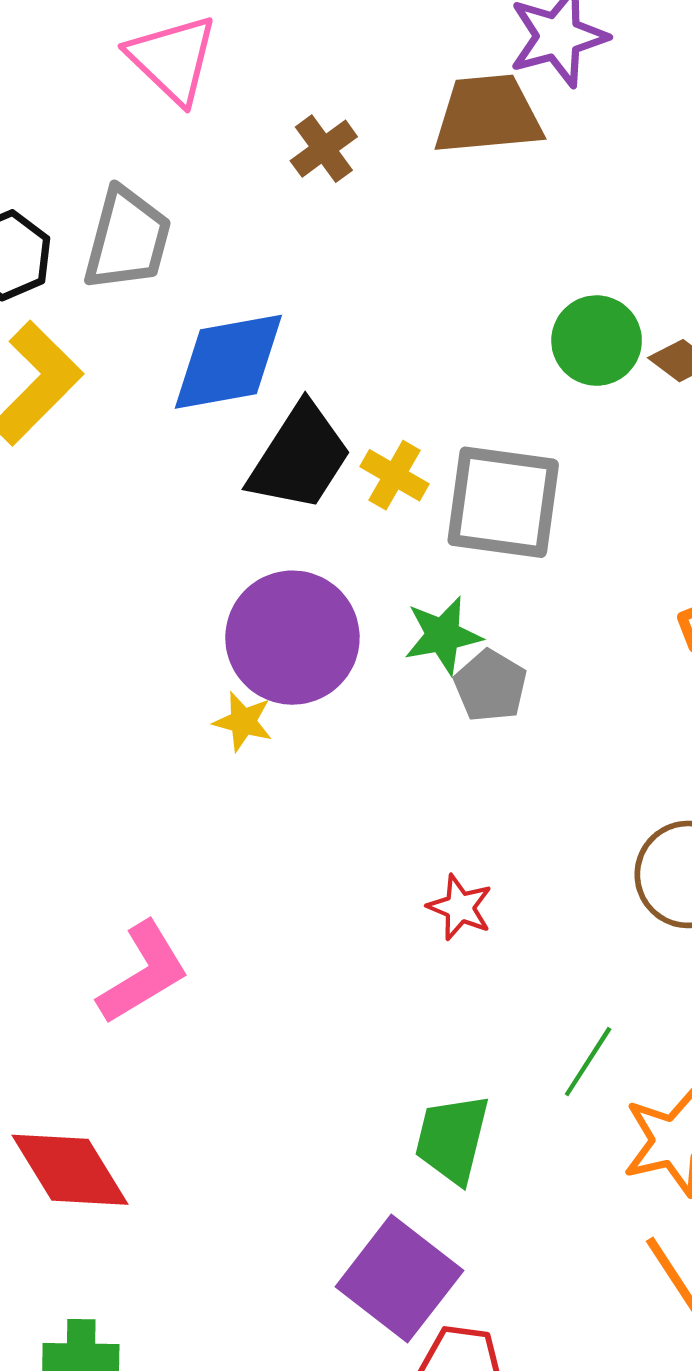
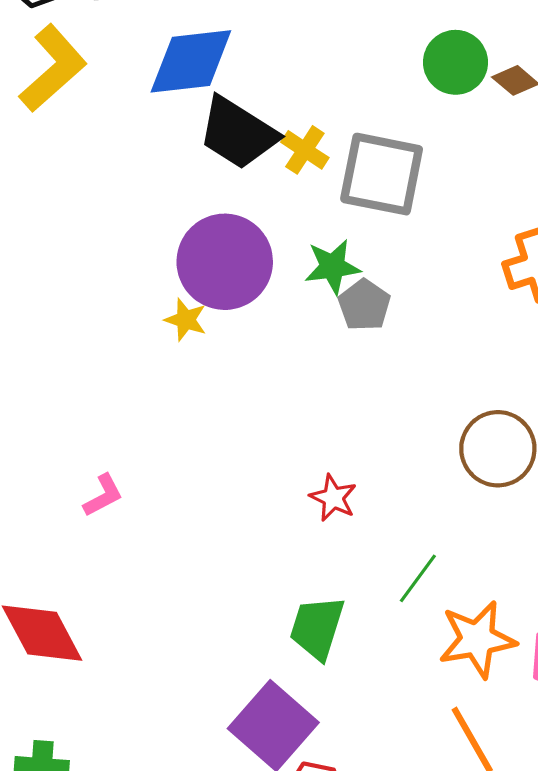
black trapezoid: (300, 457) -> (238, 133), turned 86
red star: (460, 907) -> (333, 498), moved
pink L-shape: (143, 973) -> (103, 495), size x0.6

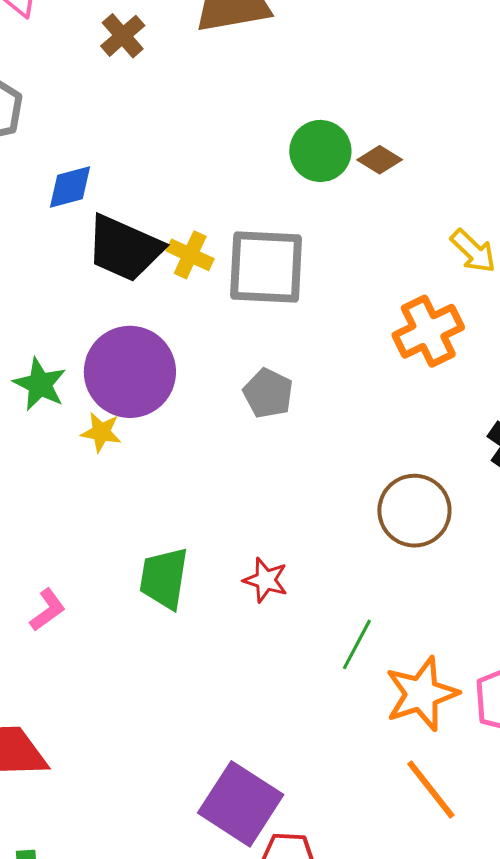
blue diamond: (191, 61) -> (70, 187), size x0.6
green star: (333, 267) -> (40, 384), moved, turned -30
green trapezoid: (317, 628) -> (164, 578), moved

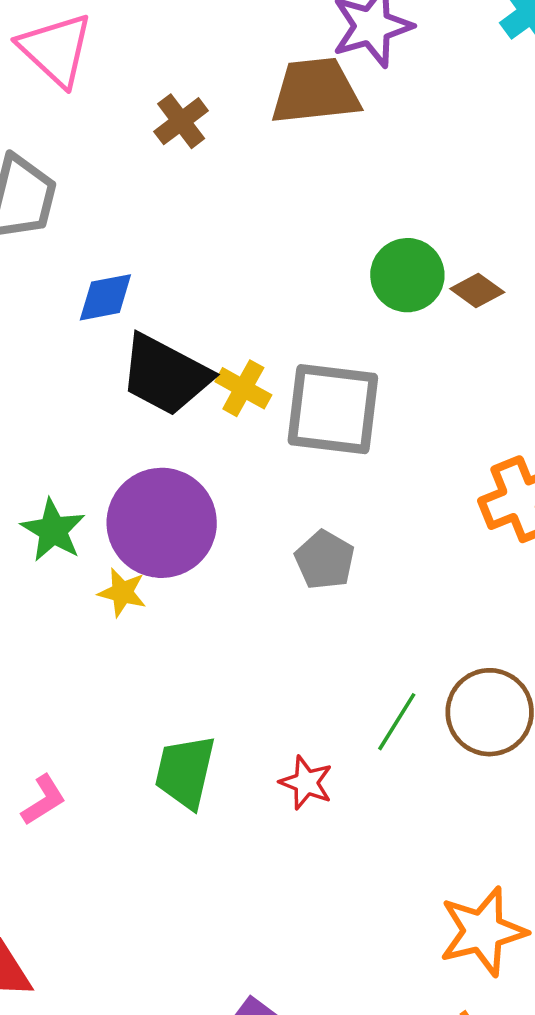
green line: (357, 644) -> (397, 722), moved

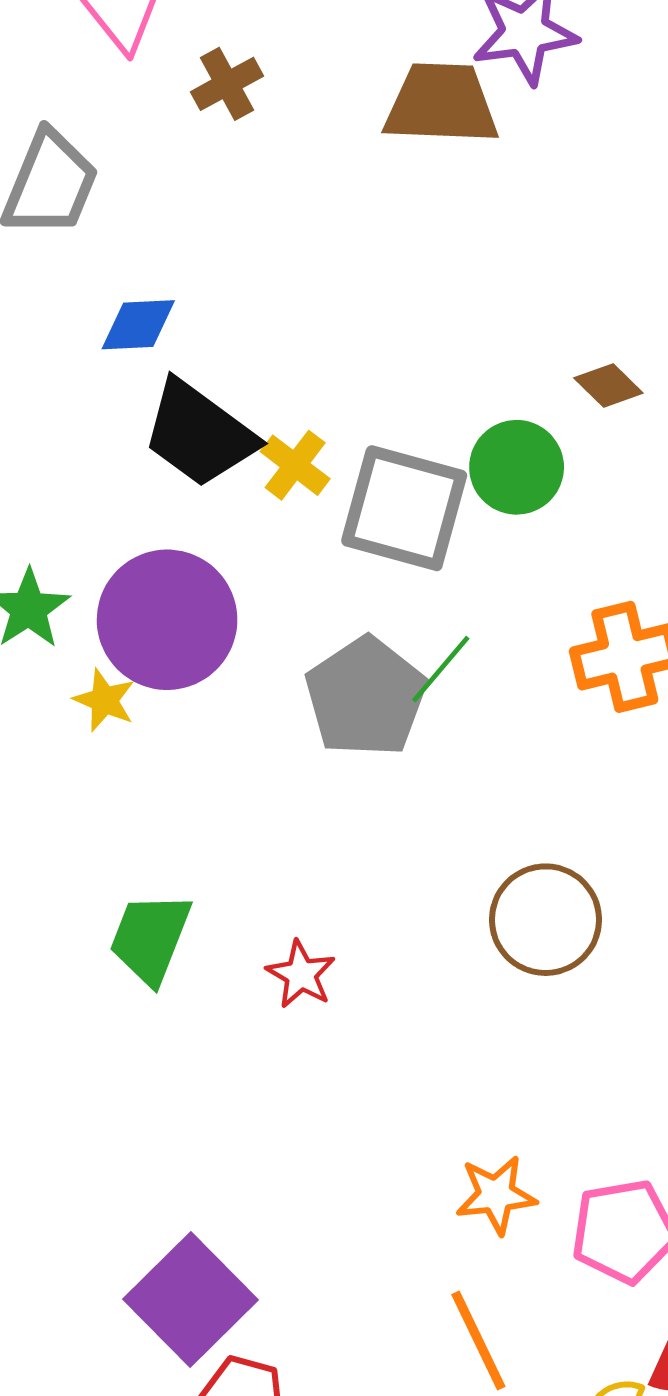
brown cross: (181, 121) -> (227, 84), moved
green circle: (407, 275) -> (517, 467), moved
gray pentagon: (325, 560) -> (366, 697), size x1.6
green line: (397, 722) -> (441, 669), moved
orange star: (483, 931) -> (496, 1195), size x0.7

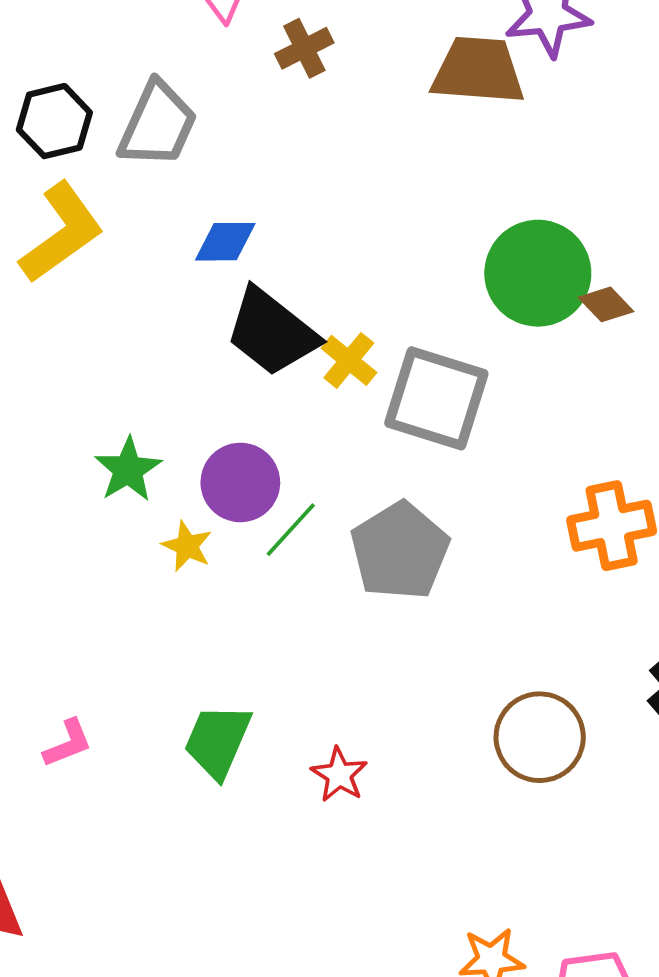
green circle: (517, 467) -> (538, 273), moved, size x1.4
purple circle: (167, 620) -> (240, 482), size x0.7
green line: (441, 669) -> (291, 530), moved

